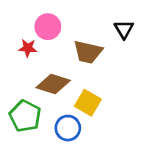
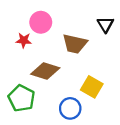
yellow square: (88, 103) -> (92, 87), moved
blue circle: (68, 128) -> (70, 108), moved

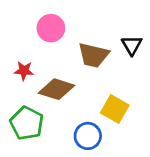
black triangle: (105, 25) -> (132, 45), moved
red star: (24, 40) -> (24, 71), moved

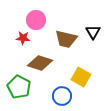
red star: (24, 71) -> (23, 38), moved

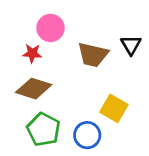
brown diamond: (40, 63) -> (34, 89), moved
green pentagon: (19, 87) -> (43, 129), moved

